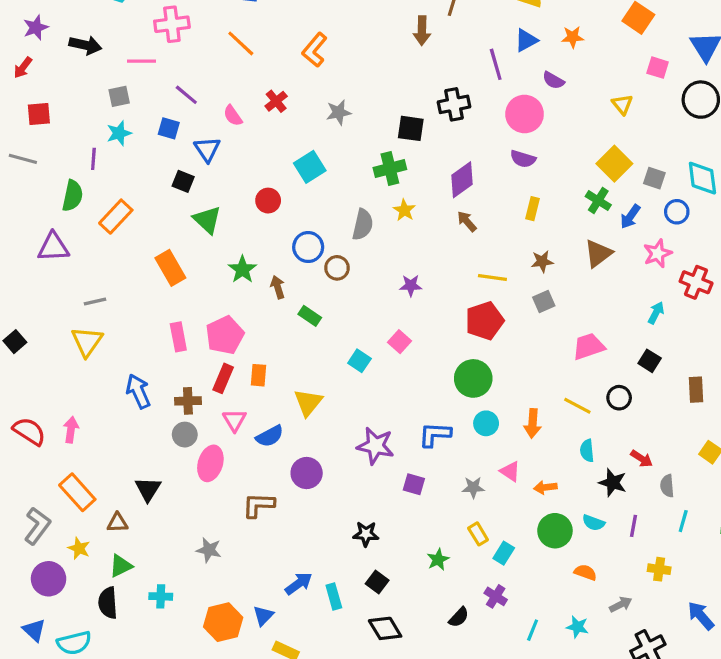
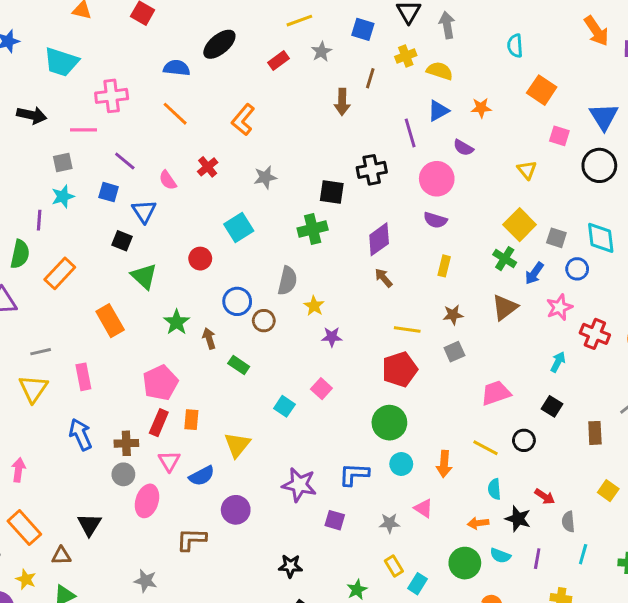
yellow star: (404, 210) -> (314, 306), moved
pink rectangle: (178, 337) -> (83, 377), moved
orange arrow: (545, 487) -> (478, 523), moved

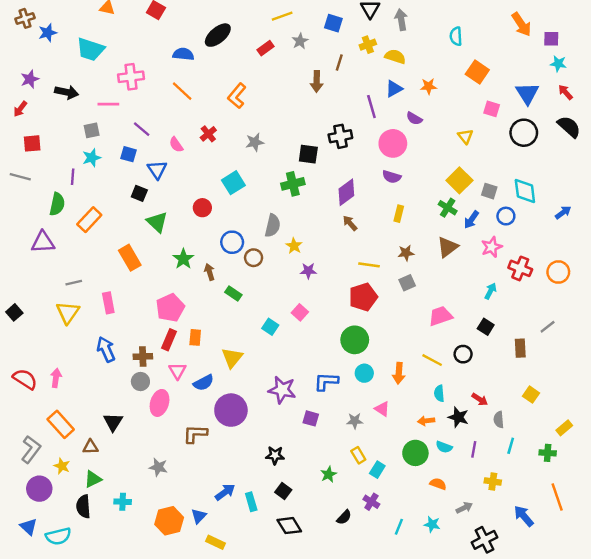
purple circle: (236, 510) -> (231, 410), size x1.4

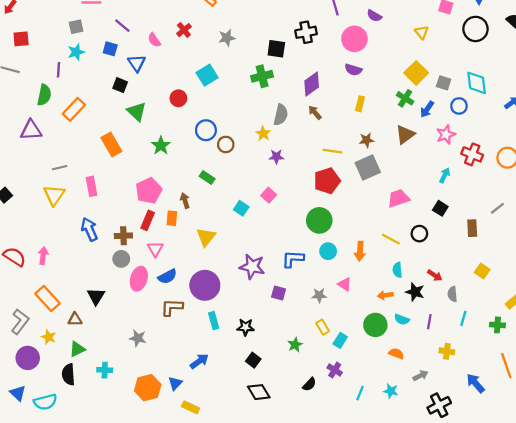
gray semicircle: (273, 226) -> (281, 115), moved
brown arrow: (210, 272) -> (185, 201), moved
gray square: (407, 283) -> (368, 168), size x1.6
blue semicircle: (204, 383) -> (167, 277), moved
cyan rectangle: (251, 502) -> (214, 321), moved

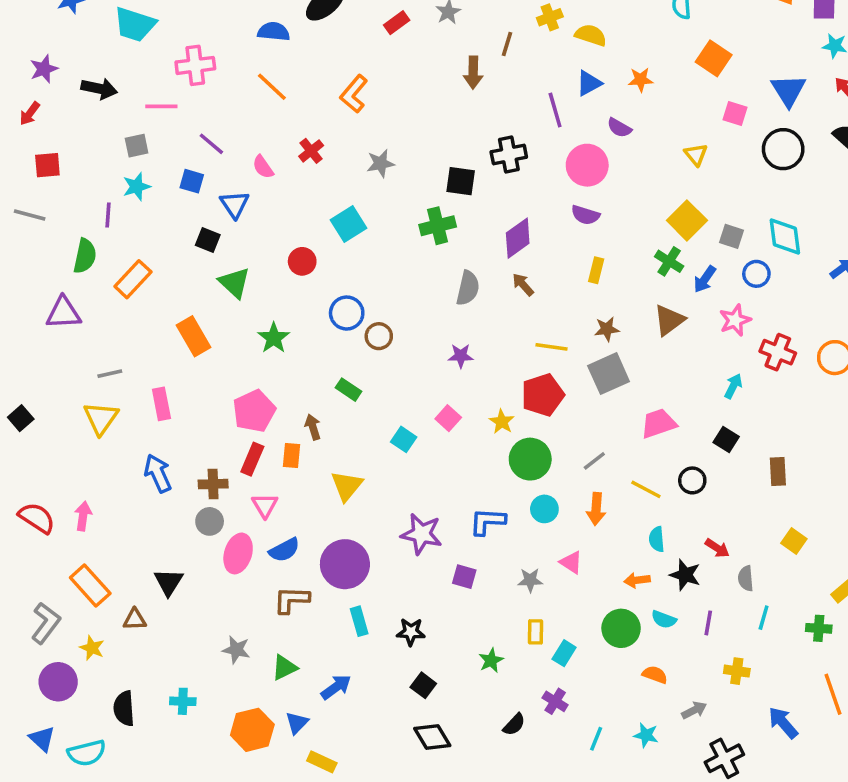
yellow star: (263, 133) -> (502, 422), moved
gray line: (497, 208) -> (594, 461), moved
yellow rectangle: (323, 327) -> (536, 632), turned 32
green triangle: (77, 349) -> (284, 667), moved

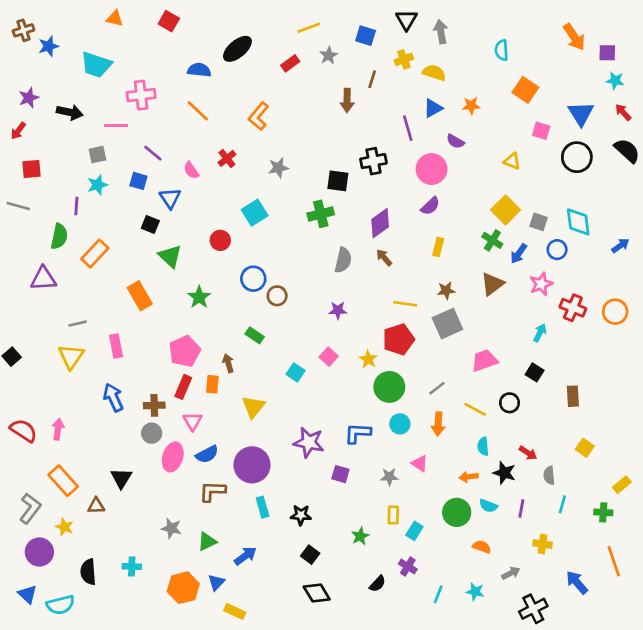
yellow triangle: (696, 154) -> (512, 161), turned -30
purple semicircle: (585, 215) -> (430, 206), turned -60

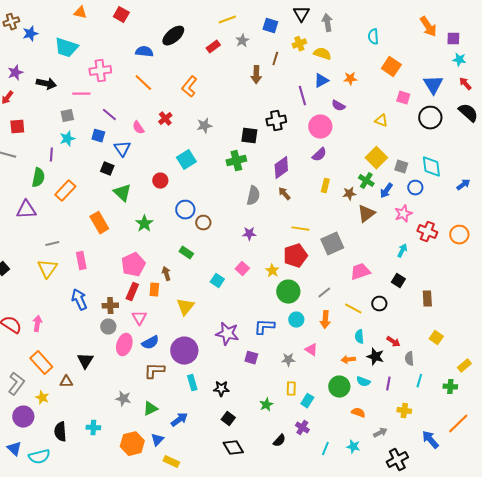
brown star: (446, 291) -> (349, 194), moved
orange line: (614, 561) -> (458, 424), turned 65

